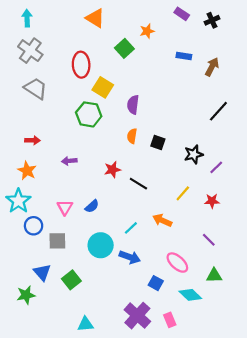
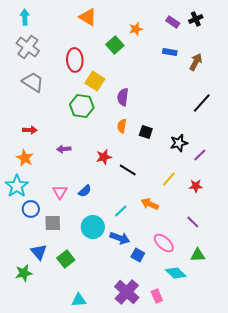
purple rectangle: (182, 14) -> (173, 22), moved
blue square: (156, 283) -> (138, 255), moved

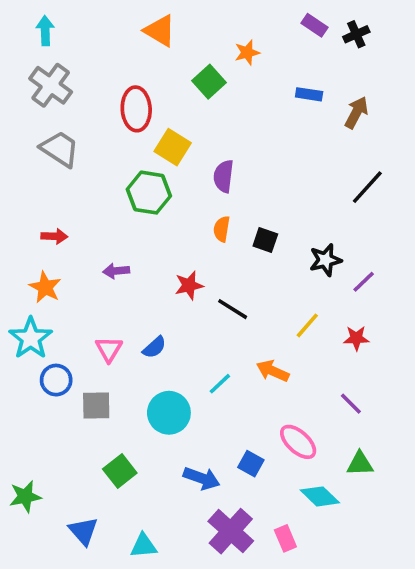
purple rectangle: (173, 22) -> (314, 25), moved
blue arrow: (120, 238) -> (202, 478), moved
blue triangle: (39, 252) -> (83, 531), moved
green star: (24, 273) -> (25, 496), moved

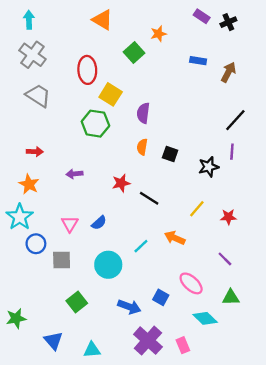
purple line: (364, 282) -> (232, 152), moved, turned -42

